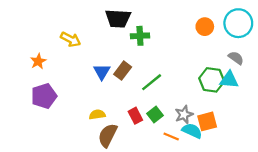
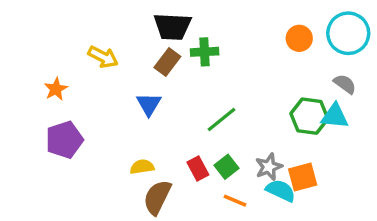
brown rectangle: (123, 71) -> (167, 62), moved
orange line: (171, 137) -> (235, 201), moved

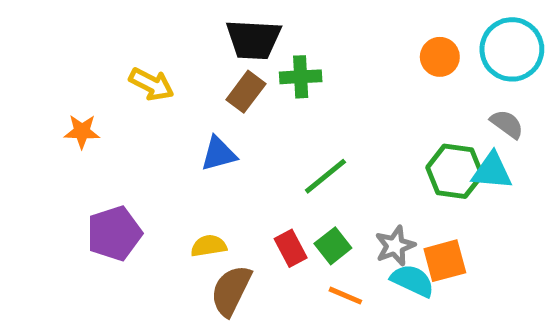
orange star: (56, 89) -> (82, 131), turned 30
blue triangle: (149, 104) -> (219, 154), turned 44
purple pentagon: (64, 140) -> (114, 233), moved

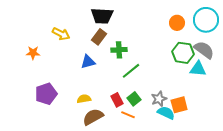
green cross: (301, 77) -> (119, 50), moved
gray semicircle: (507, 124) -> (204, 50), size x1.5
green hexagon: (455, 171) -> (183, 53), moved
brown semicircle: (231, 291) -> (93, 117), turned 35
orange line: (345, 296) -> (128, 115), moved

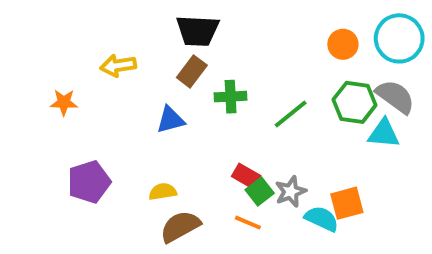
yellow arrow: (61, 34) -> (118, 66), turned 144
green line: (131, 71) -> (291, 114), moved
gray star: (159, 99) -> (291, 192), moved
red rectangle: (117, 100) -> (246, 176), moved, turned -32

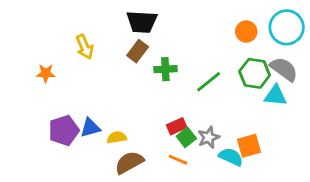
yellow arrow: (118, 66) -> (85, 47), turned -105
blue triangle: (170, 120) -> (90, 128), moved
red rectangle: (246, 176) -> (177, 126), turned -54

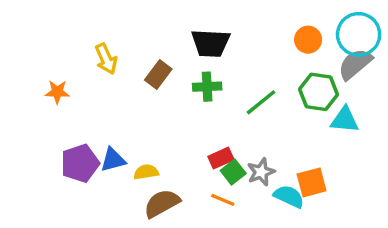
black trapezoid: (142, 22) -> (211, 43), moved
brown rectangle: (138, 51) -> (158, 74), moved
gray semicircle: (284, 69) -> (355, 64), moved, turned -76

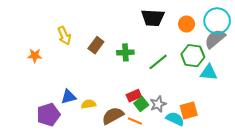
black trapezoid: (211, 43) -> (153, 18), moved
purple pentagon: (80, 163) -> (48, 115), moved
brown semicircle: (162, 203) -> (113, 116), moved

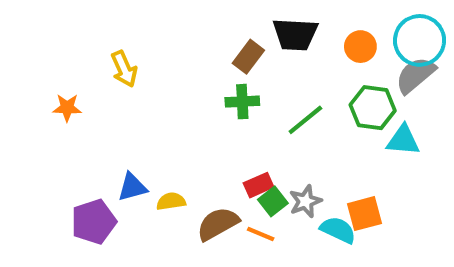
brown rectangle: (96, 45) -> (248, 57), moved

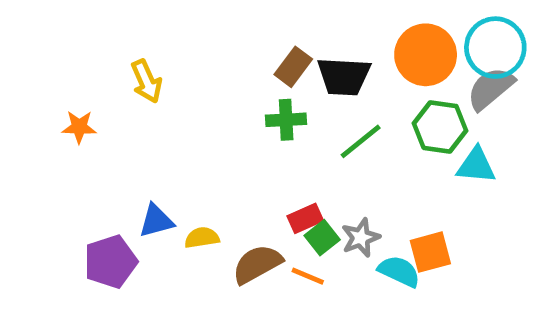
black trapezoid: (295, 34) -> (344, 76), moved
orange circle: (360, 47) -> (426, 55), size x1.6

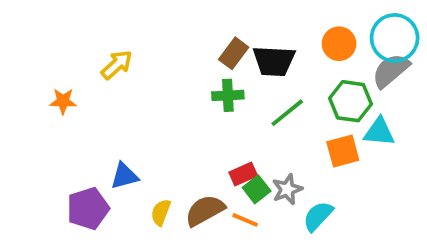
orange circle: (426, 55) -> (339, 44), size x0.7
yellow arrow: (147, 81) -> (117, 65), turned -108
yellow semicircle: (202, 238) -> (161, 212), moved, turned -60
orange square: (430, 252) -> (343, 151), moved
cyan semicircle: (399, 271) -> (318, 216), turned -72

